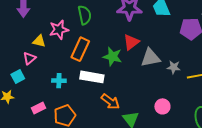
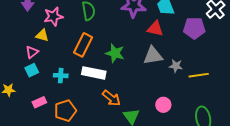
pink star: (59, 30) -> (53, 16), moved
red triangle: (131, 42) -> (155, 29), moved, turned 48
cyan square: (18, 77) -> (32, 70), moved

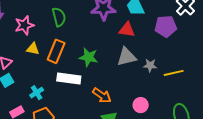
yellow triangle: (42, 35) -> (33, 49), moved
cyan cross: (61, 76) -> (37, 93), moved, turned -32
orange arrow: (111, 98) -> (102, 95), moved

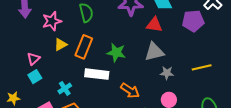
yellow triangle: (33, 49) -> (61, 45), turned -40
gray star: (150, 65) -> (167, 73), moved

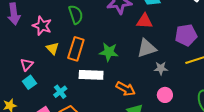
pink star: (52, 21) -> (42, 26), turned -30
purple pentagon: (193, 21) -> (186, 35), moved
yellow triangle: (61, 45) -> (53, 48), turned -40

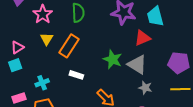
red triangle: (145, 21) -> (143, 38), turned -42
gray triangle: (147, 48) -> (137, 65), turned 35
green star: (109, 52) -> (113, 59), moved
white rectangle: (91, 75) -> (76, 75), size x0.6

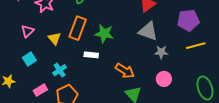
yellow triangle: (47, 39) -> (54, 38), moved
pink triangle: (17, 47) -> (28, 31), moved
green star: (113, 59) -> (104, 34), moved

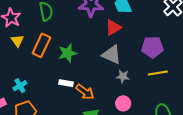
green star: (104, 34) -> (68, 53), turned -30
yellow triangle: (54, 38) -> (17, 41), moved
white rectangle: (91, 55) -> (66, 83), moved

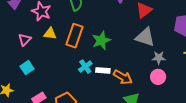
yellow triangle: (17, 41) -> (50, 34), turned -40
cyan cross: (20, 86) -> (85, 67), moved
pink circle: (123, 103) -> (158, 77), moved

